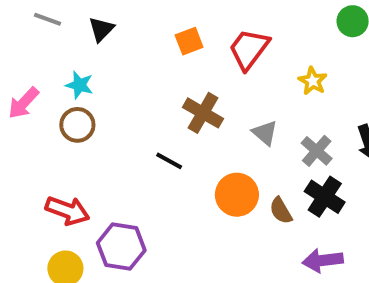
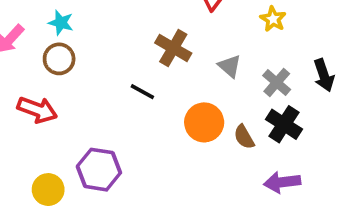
red arrow: (67, 211) -> (37, 110), moved

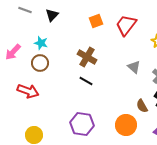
brown cross: (173, 48) -> (87, 57), moved
orange circle: (204, 122) -> (126, 125), moved
purple hexagon: (99, 170) -> (82, 124), moved

